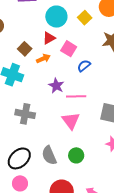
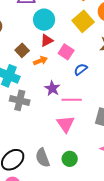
cyan circle: (56, 17) -> (44, 20), moved
yellow square: (85, 18) -> (83, 21), size x1.5
gray cross: (25, 114) -> (20, 100), moved

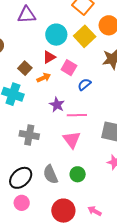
cyan circle: (44, 20) -> (56, 35), moved
gray cross: (20, 100) -> (29, 135), moved

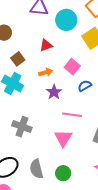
cyan circle: (56, 35) -> (66, 20), moved
red triangle: (49, 57) -> (46, 45), moved
brown square: (25, 68) -> (18, 59), moved
purple star: (57, 105) -> (54, 92), moved

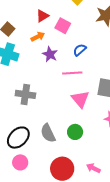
red triangle: (46, 45) -> (42, 16), moved
blue semicircle: (85, 86) -> (80, 50), moved
pink triangle: (63, 138) -> (80, 99), moved

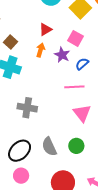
pink square: (63, 26) -> (75, 38), moved
orange arrow: (38, 37) -> (40, 50), turned -48
purple star: (50, 54) -> (62, 55), moved

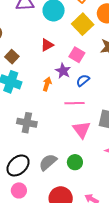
orange arrow: (40, 50) -> (47, 84), moved
gray semicircle: (49, 147) -> (48, 162), turned 72

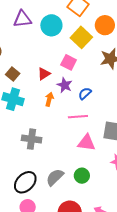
red triangle: (47, 45) -> (44, 74), moved
pink square: (77, 55) -> (69, 62), moved
pink triangle: (82, 130) -> (86, 143), turned -42

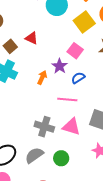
pink square: (69, 62) -> (75, 51), moved
red triangle: (44, 74) -> (32, 38), moved, turned 48
gray cross: (32, 139) -> (44, 127), moved

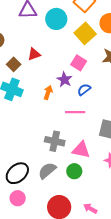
red triangle: (32, 38) -> (34, 54), turned -40
pink triangle: (71, 127) -> (81, 150), moved

